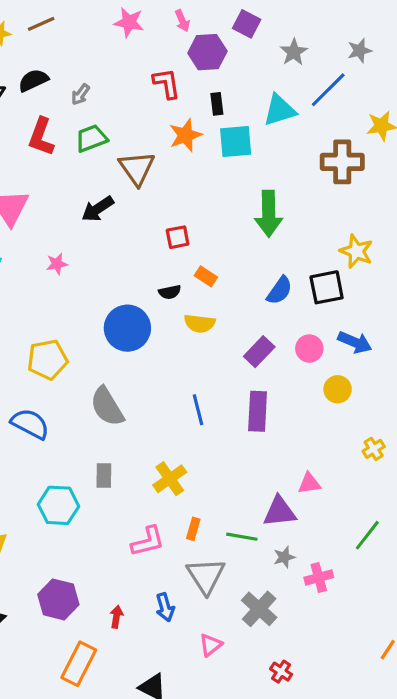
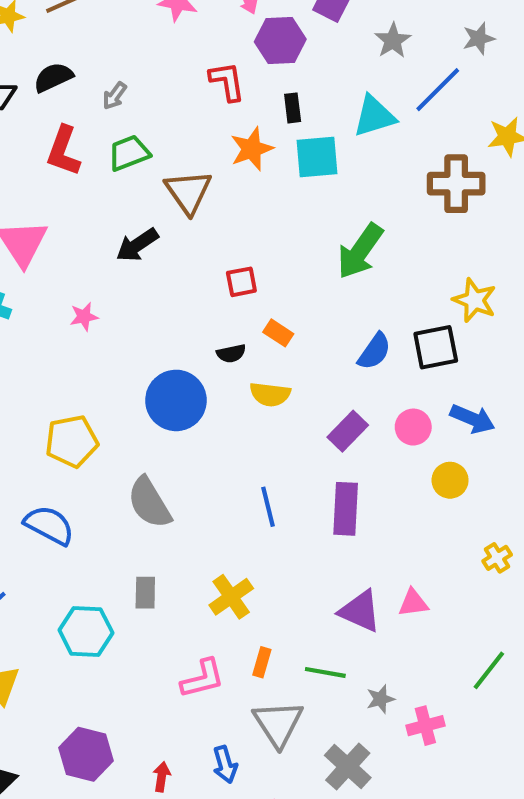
green arrow: (269, 214) -> (360, 251), turned 36
purple triangle: (280, 512) -> (360, 611), moved, turned 30

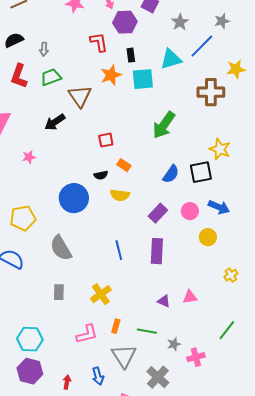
gray arrow: (115, 96) -> (44, 49), turned -32
purple triangle: (360, 611) -> (164, 301), size x0.6
cyan hexagon: (86, 632) -> (30, 339), moved

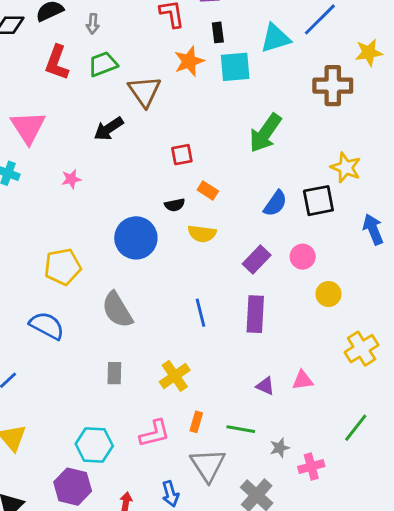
blue arrow: (219, 207) -> (373, 229), moved, turned -135
yellow cross: (231, 275) -> (362, 349), size x1.6
cyan hexagon: (30, 339) -> (94, 445), moved

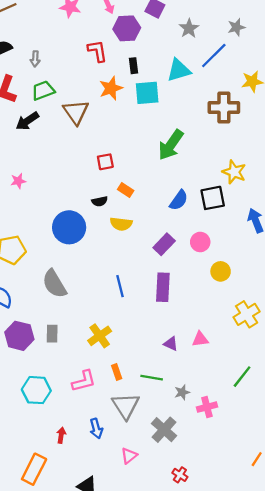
black arrow: (109, 129) -> (27, 121), moved
orange rectangle: (196, 422) -> (117, 372), turned -35
purple hexagon: (73, 487) -> (19, 336), moved

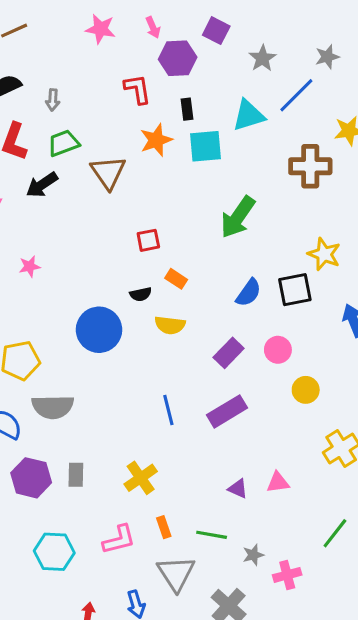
gray semicircle: (54, 284) -> (53, 407), moved, turned -60
purple rectangle: (163, 287) -> (227, 411), turned 56

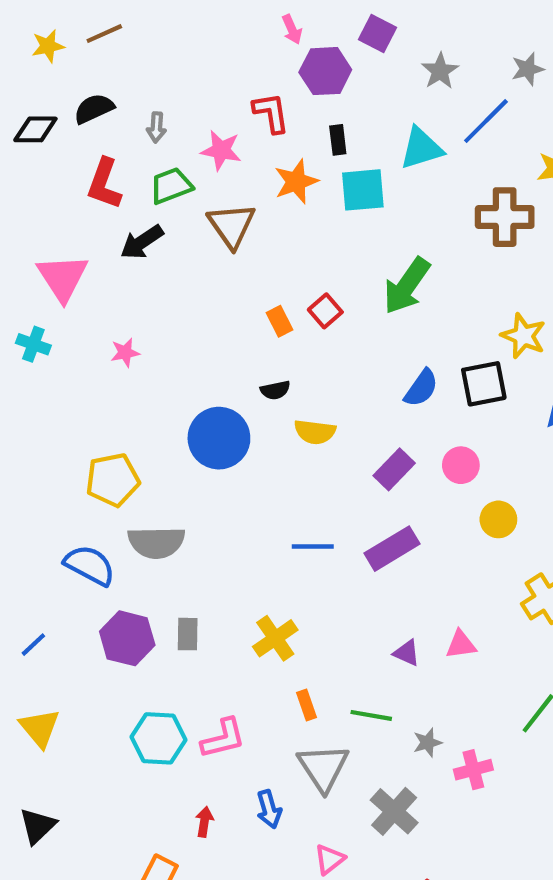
pink star: (101, 29) -> (221, 150), moved
red square: (148, 240) -> (325, 311), moved, turned -30
orange rectangle: (176, 279) -> (279, 321), moved, turned 30
blue line: (168, 410) -> (313, 547), turned -76
pink L-shape: (119, 539) -> (223, 738), moved

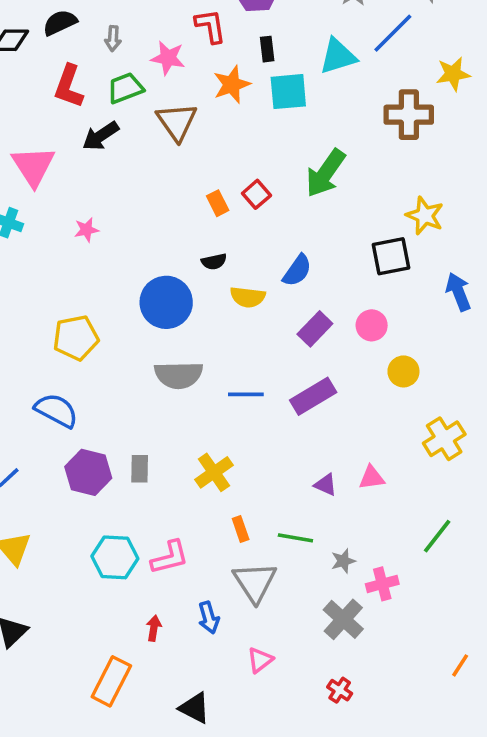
blue semicircle: (421, 388) -> (297, 270), moved
gray semicircle: (156, 542) -> (179, 375), moved
gray cross: (394, 811) -> (343, 619), moved

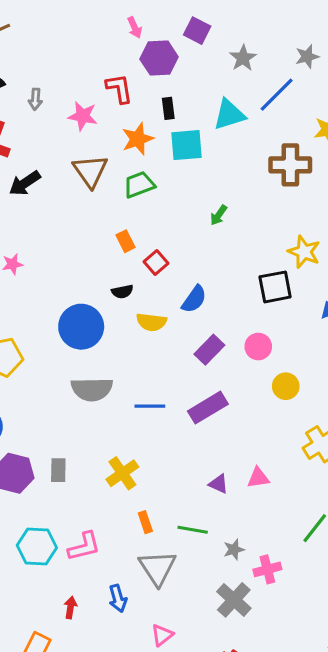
green trapezoid: (125, 88) -> (139, 185), moved
green arrow: (326, 173) -> (219, 215), size x0.5
red square: (256, 194) -> (156, 263), moved

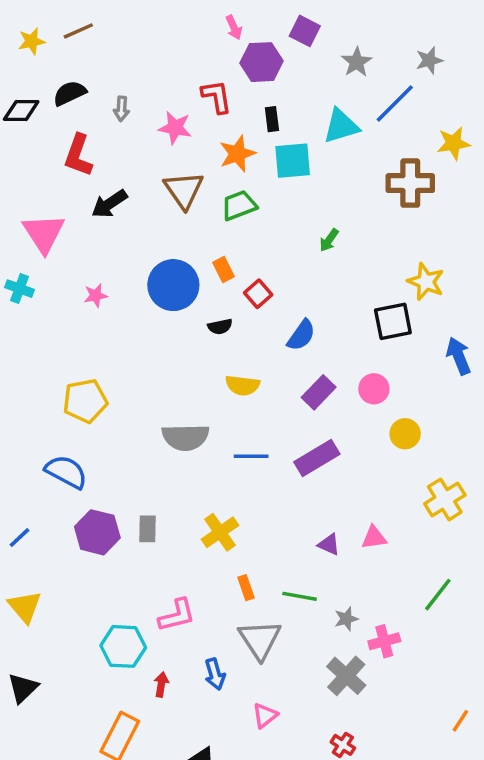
yellow semicircle: (151, 322) -> (243, 385), moved
blue circle: (81, 327) -> (173, 285), moved
cyan hexagon: (37, 546) -> (123, 646), moved

